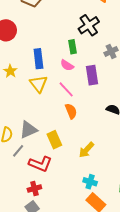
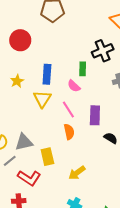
purple rectangle: (92, 75) -> (95, 115), moved

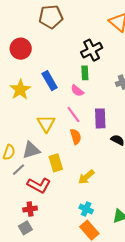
black cross: (103, 51) -> (92, 50), moved
blue rectangle: (47, 74) -> (50, 81), turned -30
yellow star: (17, 81) -> (20, 90), size x1.5
yellow triangle: (42, 99) -> (46, 124), moved

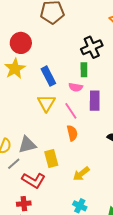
yellow star: (20, 90) -> (15, 69), moved
pink semicircle: (77, 91) -> (76, 87), turned -32
purple rectangle: (100, 118) -> (95, 101), moved
yellow triangle: (46, 124) -> (46, 103), moved

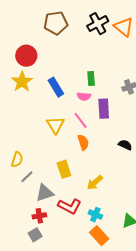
black cross: (92, 47) -> (98, 24), moved
yellow triangle: (46, 103) -> (55, 125), moved
gray triangle: (27, 145) -> (45, 193), moved
red L-shape: (34, 180) -> (69, 206), moved

